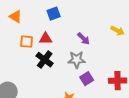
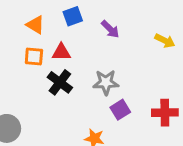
orange triangle: (16, 17) -> (35, 25), moved
purple arrow: (84, 39) -> (110, 29), moved

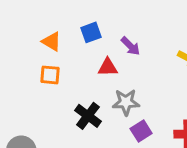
red triangle: (61, 52) -> (108, 67), moved
black cross: (60, 82) -> (88, 116), moved

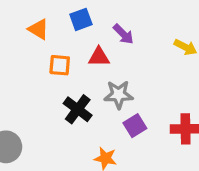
orange square: (50, 75) -> (60, 65), moved

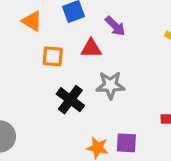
purple square: (135, 126) -> (126, 143), moved, turned 35

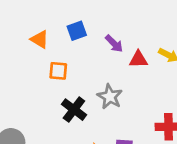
red triangle: (91, 48) -> (138, 59), moved
gray star: (110, 85) -> (110, 97), turned 30

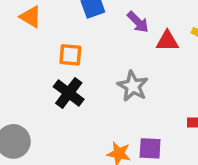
orange triangle: (40, 39) -> (31, 17), moved
black cross: (74, 110) -> (69, 93), moved

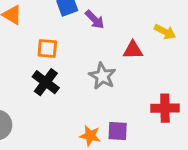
purple arrow: (138, 22) -> (95, 20), moved
red triangle: (167, 41) -> (133, 50), moved

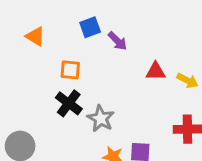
yellow arrow: (165, 32) -> (187, 81), moved
gray star: (102, 76) -> (101, 119), moved

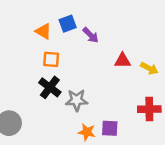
orange triangle: (35, 36) -> (43, 31), moved
gray star: (101, 119) -> (77, 100), turned -30

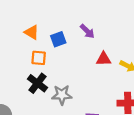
blue square: (68, 24) -> (58, 39), moved
purple arrow: (91, 35) -> (87, 31), moved

